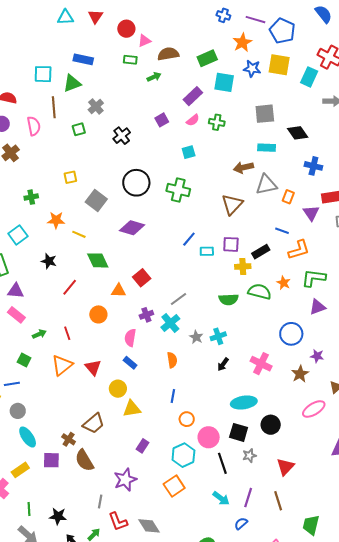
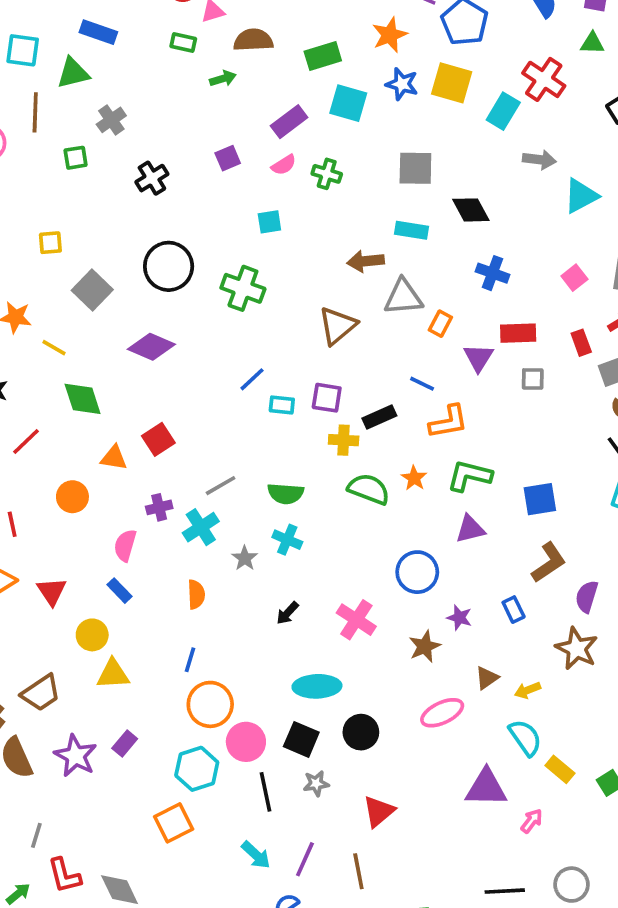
green semicircle: (229, 299) -> (286, 494), moved
cyan cross: (218, 336) -> (287, 540), moved, turned 35
orange circle: (187, 419) -> (210, 704), size x1.6
purple star: (125, 480) -> (75, 756), moved, turned -30

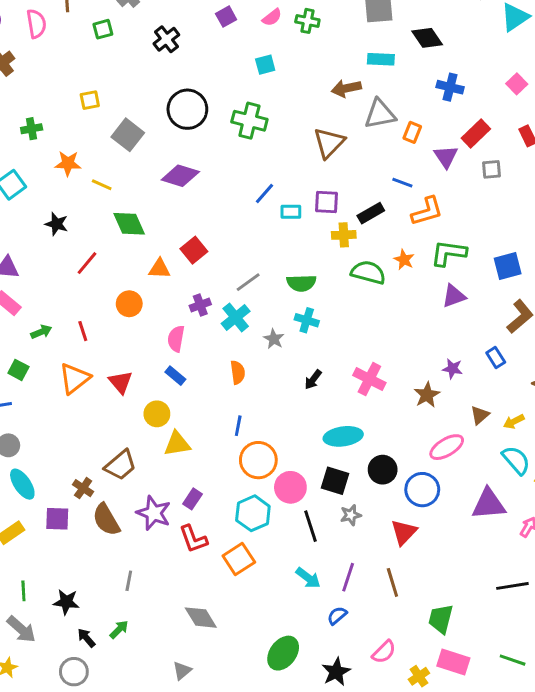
red rectangle: (518, 333) -> (476, 134), turned -36
blue circle: (417, 572) -> (422, 490), moved
red L-shape: (64, 875) -> (193, 539), moved

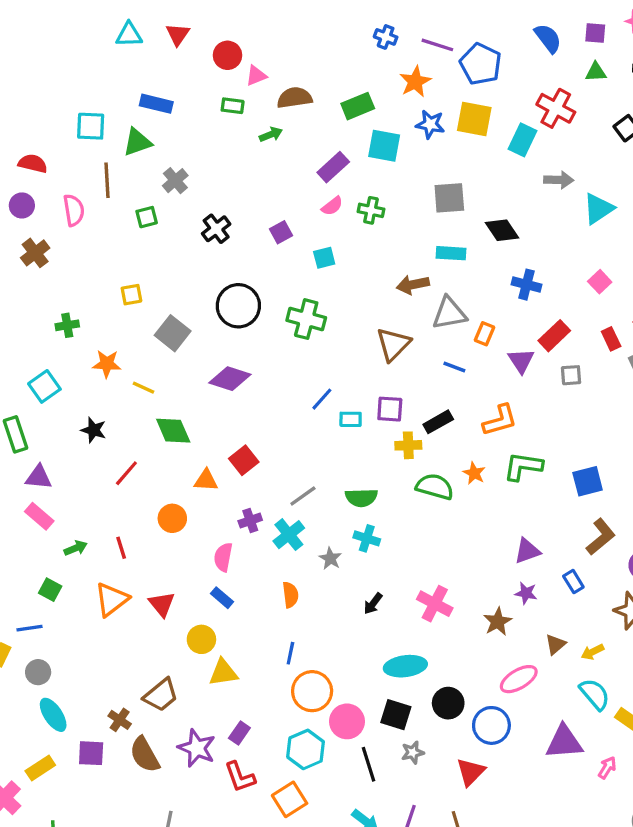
purple square: (226, 17) -> (281, 232), moved
blue line: (402, 183) -> (454, 367), moved
purple triangle: (454, 296) -> (527, 551), moved

